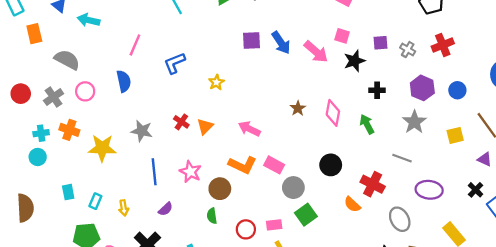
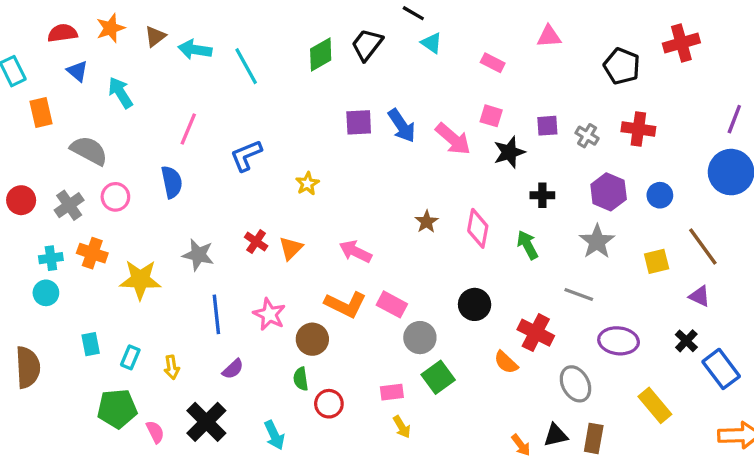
cyan arrow: (89, 20) -> (120, 93), turned 45
red cross: (443, 45) -> (638, 129), turned 30
red circle: (246, 229) -> (329, 404), moved

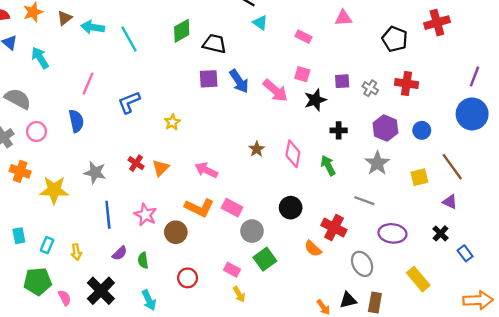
black trapezoid: (367, 45) -> (214, 44), moved, turned 65
blue rectangle: (721, 369) -> (465, 253), size x0.6
green semicircle: (301, 379) -> (143, 260), moved
pink rectangle: (392, 392) -> (232, 270), turned 35

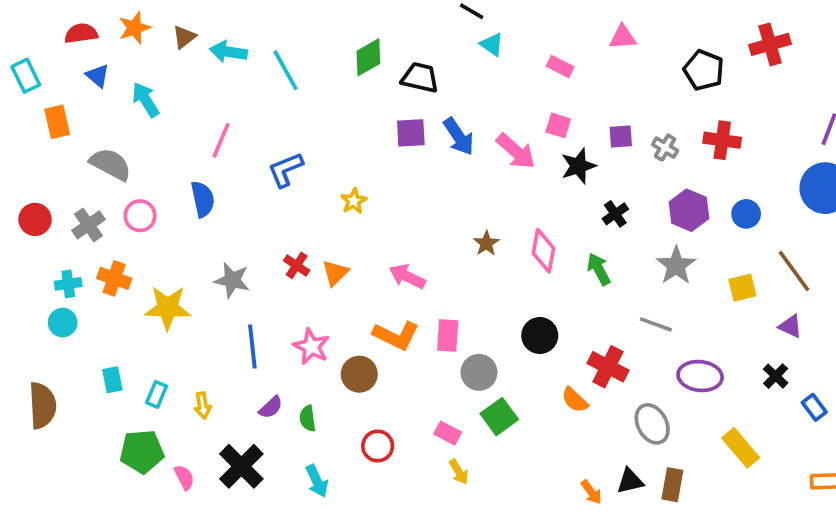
black cross: (339, 130) -> (615, 214), turned -35
pink rectangle: (232, 208) -> (448, 335), turned 66

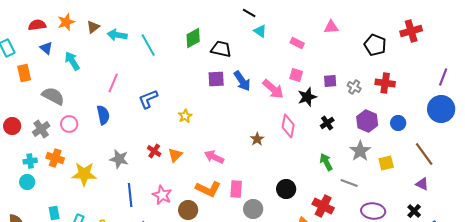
pink diamond: (543, 251) -> (288, 126), moved
green arrow: (599, 269) -> (326, 162), moved
yellow square: (742, 288) -> (386, 163), moved

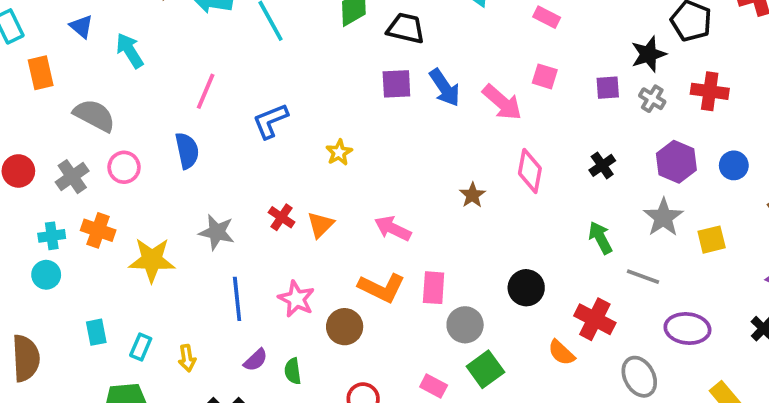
black star: (307, 97) -> (649, 54), moved

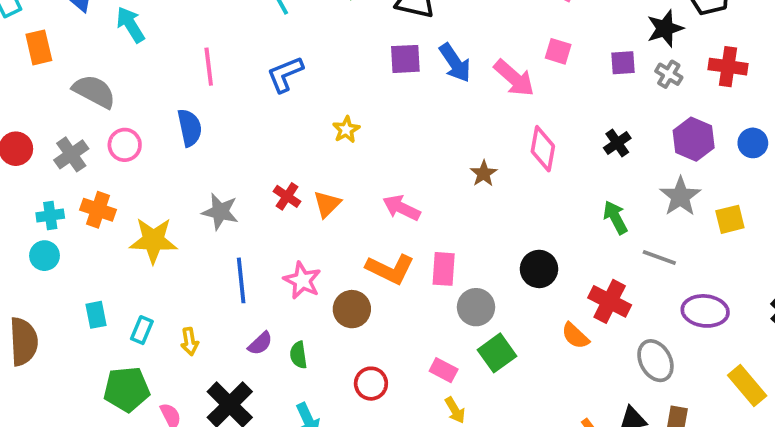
pink line: (206, 91) -> (209, 67), turned -30
blue L-shape: (270, 121) -> (285, 74), moved

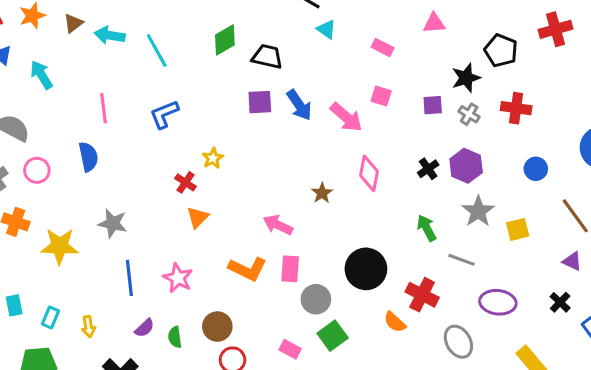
purple hexagon: (694, 139) -> (466, 166), moved
red cross: (287, 196) -> (185, 182), moved
pink arrow: (402, 208) -> (278, 225), moved
black circle: (539, 269) -> (366, 269), size x1.4
brown circle: (352, 309) -> (217, 327), moved

